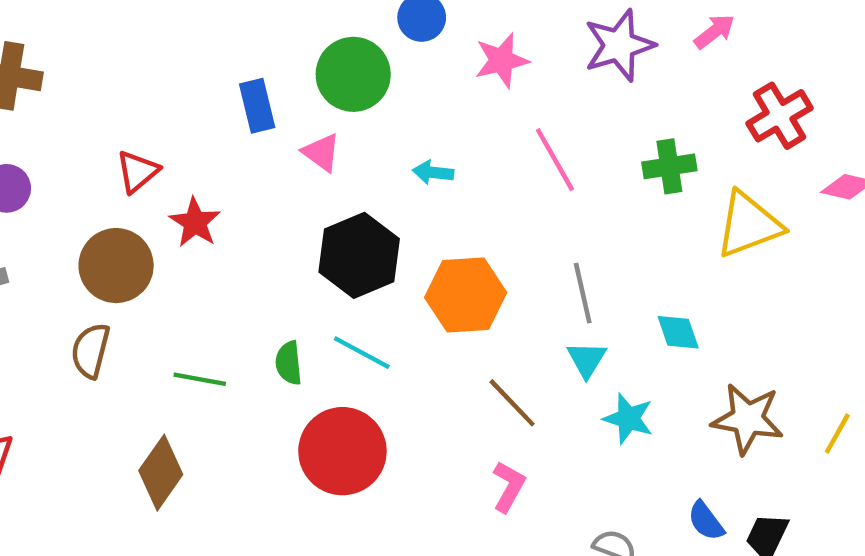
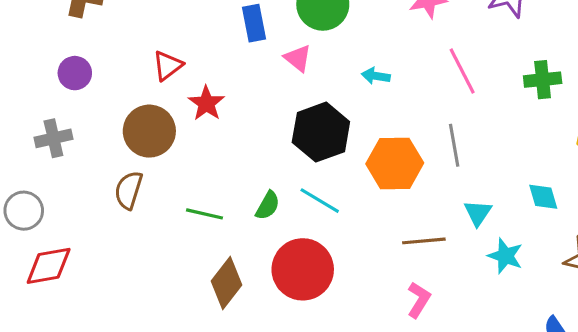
gray line: (583, 293) -> (454, 145), moved
green semicircle: (289, 363) -> (268, 205), turned -148
brown line: (512, 403) -> (424, 241), turned -54
brown diamond: (161, 473) -> (227, 283), moved

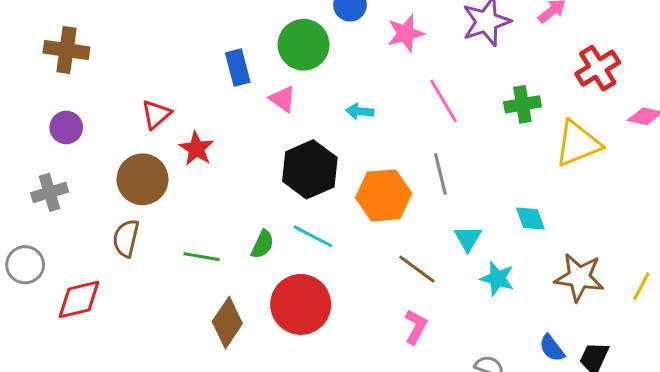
brown line: (424, 241) -> (417, 269), turned 45
red diamond: (49, 266) -> (79, 299), moved

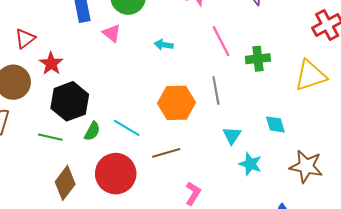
green cross: (522, 104) -> (258, 59), moved
black hexagon: (310, 169) -> (70, 101), moved
brown line: (417, 269) -> (166, 153), moved, turned -56

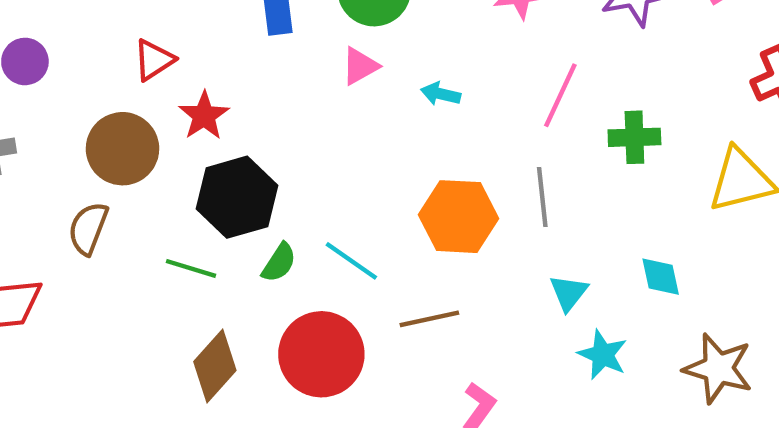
pink triangle: (112, 33) -> (360, 66), moved, turned 48
pink line: (221, 41) -> (560, 95), turned 48

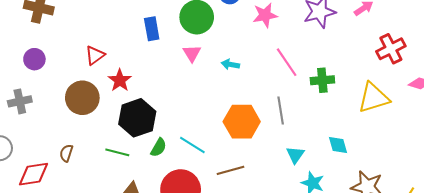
pink triangle: (360, 66) -> (192, 53), turned -30
pink line: (560, 95) -> (287, 62), turned -56
brown semicircle: (88, 228) -> (66, 153), moved, size x0.7

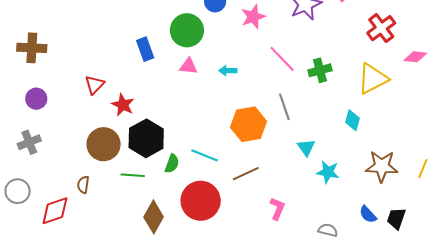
pink triangle: (192, 53) -> (188, 66), turned -42
brown circle: (82, 98) -> (104, 144), moved
cyan diamond: (338, 145) -> (352, 120), moved, turned 40

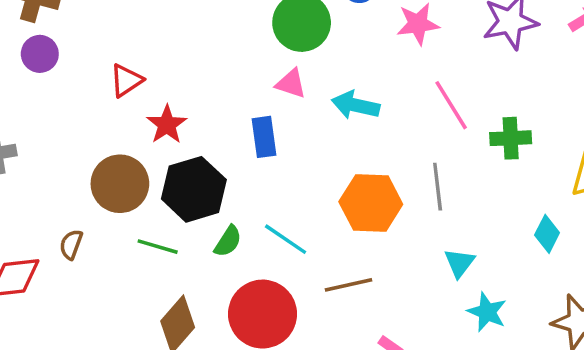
blue rectangle: (145, 49) -> (264, 137), moved
cyan arrow: (228, 71) -> (356, 105), size x1.5
purple circle: (36, 99) -> (40, 54), moved

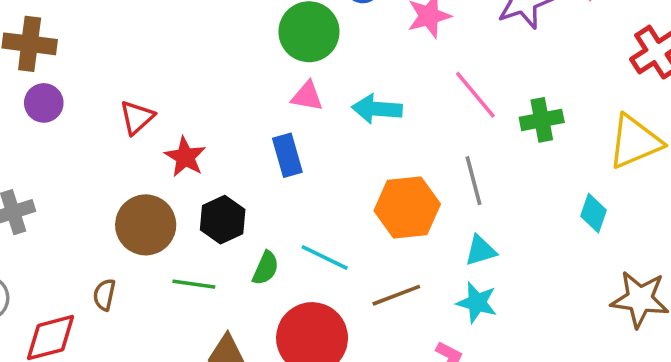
black hexagon: (194, 189) -> (223, 220), size x0.7
cyan triangle: (459, 263) -> (481, 251), moved, turned 44
cyan star: (487, 312) -> (477, 302), moved

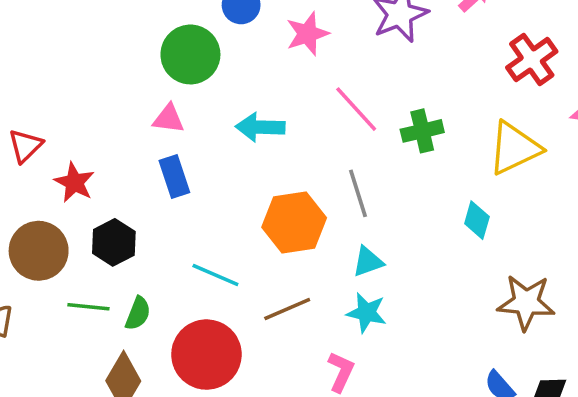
pink triangle: (307, 96) -> (168, 119), moved
green semicircle: (266, 268) -> (138, 313), moved

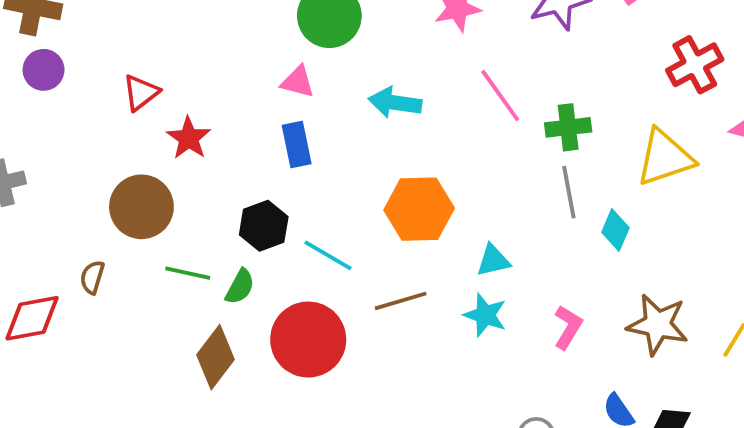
gray line: (358, 193) -> (569, 192), moved
black hexagon: (114, 242) -> (264, 226), moved
pink L-shape: (341, 372) -> (568, 327), moved

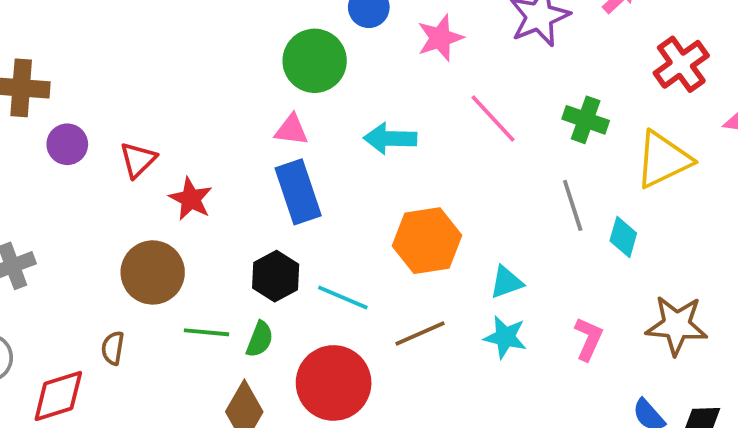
purple circle: (44, 70) -> (67, 144), moved
green cross: (568, 127) -> (586, 120), moved, turned 33
blue rectangle: (297, 145) -> (298, 192), size x1.4

